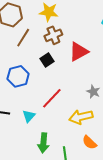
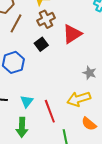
red line: (52, 98) -> (50, 111), moved, turned -60
green arrow: (43, 143) -> (22, 127), moved

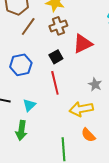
black square: (41, 44) -> (56, 57), moved
red line: (50, 111) -> (55, 83), moved

